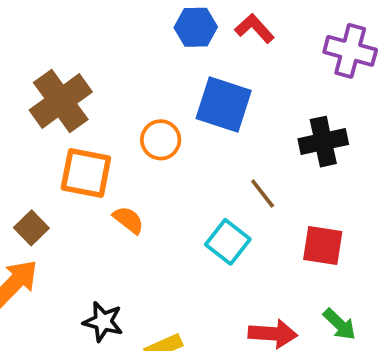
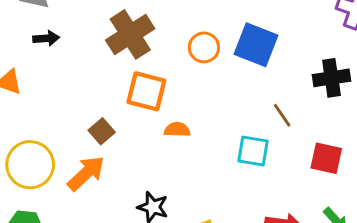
orange circle: (161, 140) -> (204, 47), moved
orange semicircle: (128, 220) -> (177, 130), turned -40
cyan square: (228, 242) -> (253, 151), turned -32

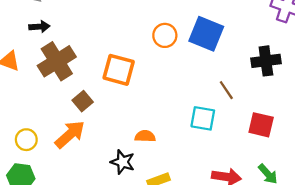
brown cross: (130, 34) -> (57, 61), moved
orange semicircle: (177, 130) -> (145, 136), moved
yellow circle: (30, 165) -> (26, 140), moved, size x0.6

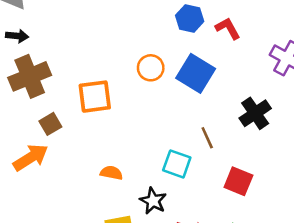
black cross: (266, 61) -> (255, 113), turned -36
orange square: (119, 70) -> (95, 97), turned -32
black star: (123, 162) -> (153, 201), moved

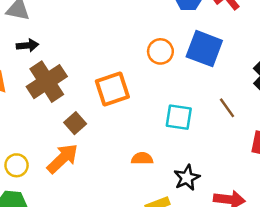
cyan square: (177, 164) -> (179, 117), moved
black star: (153, 201) -> (187, 178), turned 30

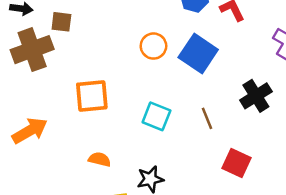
orange square: (112, 89) -> (92, 96), moved
brown square: (75, 123) -> (61, 22), moved, turned 35
orange semicircle: (142, 159) -> (100, 159), moved

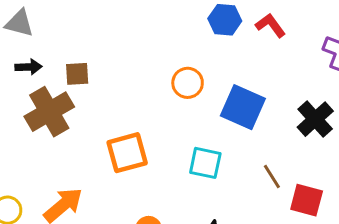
blue square: (198, 54) -> (243, 107), moved
brown line: (207, 118) -> (272, 176), moved

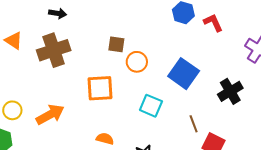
black arrow: (28, 67) -> (58, 13), moved
brown square: (77, 74) -> (116, 44), moved
orange circle: (188, 83) -> (137, 62), moved

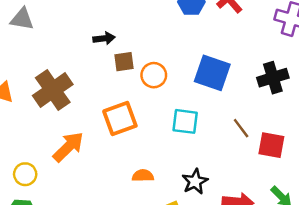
black arrow: (58, 13) -> (104, 38), moved
black cross: (230, 91) -> (273, 78), turned 30
orange arrow: (50, 114) -> (68, 147), moved

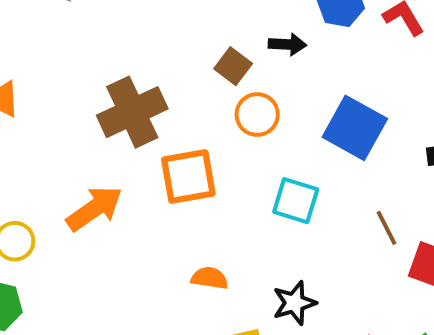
black arrow: (104, 38) -> (287, 44), moved
brown square: (124, 62) -> (233, 66), moved, turned 35
brown cross: (53, 90) -> (132, 112), moved

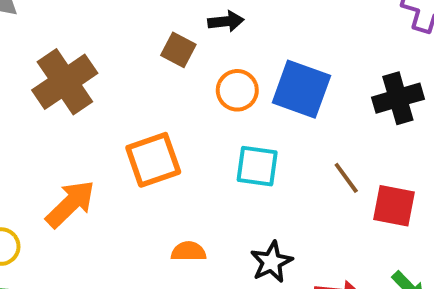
brown cross: (132, 112) -> (65, 82), moved
orange circle: (257, 115) -> (237, 90), moved

